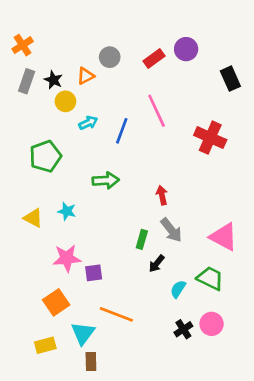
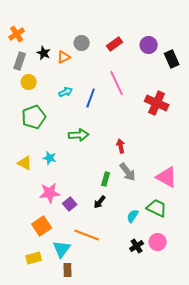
purple circle: (186, 49) -> (149, 45), moved
black star: (53, 80) -> (44, 53), moved
yellow circle: (65, 101) -> (29, 82), moved
black arrow: (157, 264) -> (100, 202), moved
purple square: (94, 273) -> (70, 204), turned -32

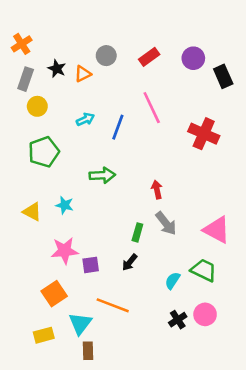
purple square: (70, 204) -> (91, 265), turned 32

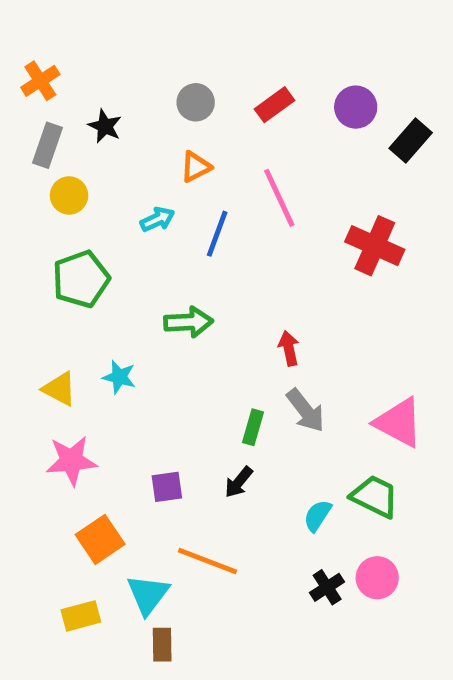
orange triangle: (83, 74) -> (196, 167), moved
black rectangle: (223, 76) -> (411, 141), turned 65
pink star: (65, 251) -> (71, 461), moved

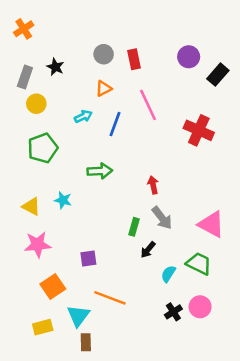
orange cross: (40, 81) -> (24, 29), moved
red rectangle: (274, 105) -> (134, 59), moved, turned -66
black arrow: (239, 482) -> (148, 250), moved

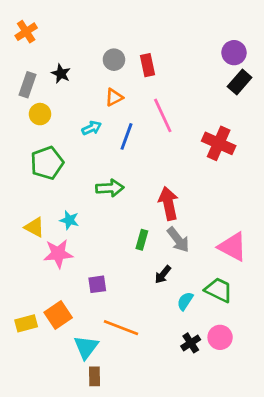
purple circle: (189, 57) -> (234, 53), moved
red arrow: (153, 185) -> (168, 203), size x1.6
green rectangle: (134, 227) -> (142, 240), moved
pink star: (38, 245) -> (58, 254), moved
yellow rectangle: (43, 327) -> (26, 323), moved

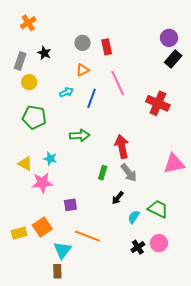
orange cross: (26, 32) -> (28, 23), moved
green pentagon: (47, 163) -> (34, 117), turned 30
pink triangle: (233, 247) -> (174, 164), moved, turned -40
brown rectangle: (94, 376) -> (57, 271), moved

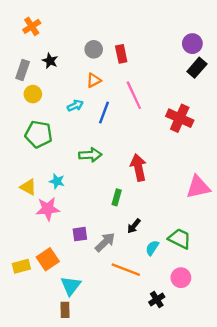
gray arrow: (129, 173) -> (105, 242), moved, turned -96
orange line: (88, 236) -> (126, 270), moved
black cross: (138, 247) -> (157, 299), moved

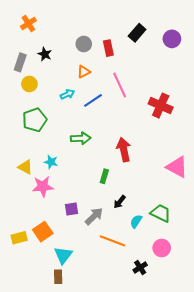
black rectangle: (197, 68) -> (137, 33), moved
blue line: (104, 112) -> (93, 100), turned 36
green pentagon: (39, 134) -> (35, 120), turned -30
pink triangle: (198, 187) -> (177, 167), turned 40

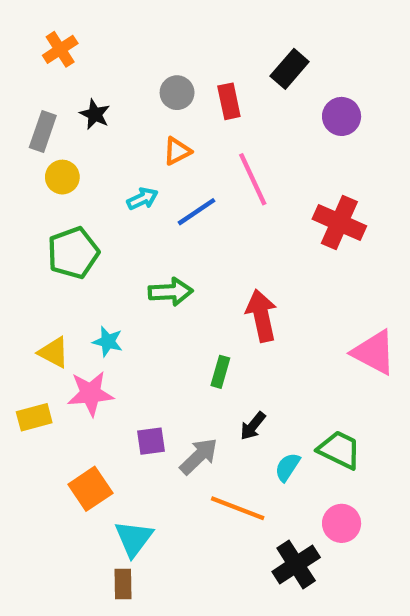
purple circle: (172, 39) -> (342, 116), moved
yellow rectangle: (19, 238) -> (34, 417), moved
black cross: (140, 267) -> (296, 564), size x1.5

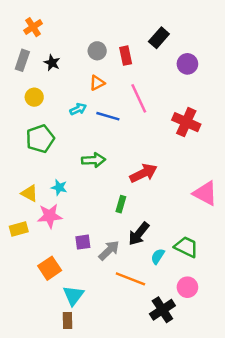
gray rectangle: (43, 132) -> (22, 60), moved
blue line: (197, 212) -> (108, 116), turned 50
red arrow: (261, 316) -> (143, 173), turned 76
black arrow: (253, 426) -> (139, 234), size x1.5

